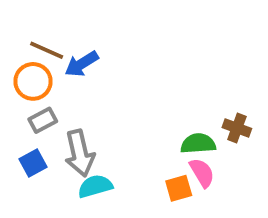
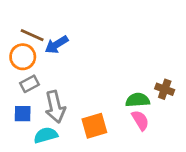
blue square: (33, 163) -> (23, 114), turned 30
cyan semicircle: (95, 186) -> (46, 135), moved
orange square: (179, 188) -> (94, 126), moved, size x1.4

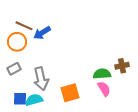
gray rectangle: (29, 84) -> (14, 69), moved
brown cross: (165, 89) -> (122, 66), turned -32
blue square: (23, 114) -> (20, 99), moved

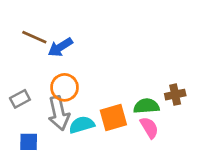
orange circle: (17, 42) -> (65, 87), moved
orange square: (70, 93) -> (113, 118), moved
cyan semicircle: (34, 100) -> (82, 125), moved

